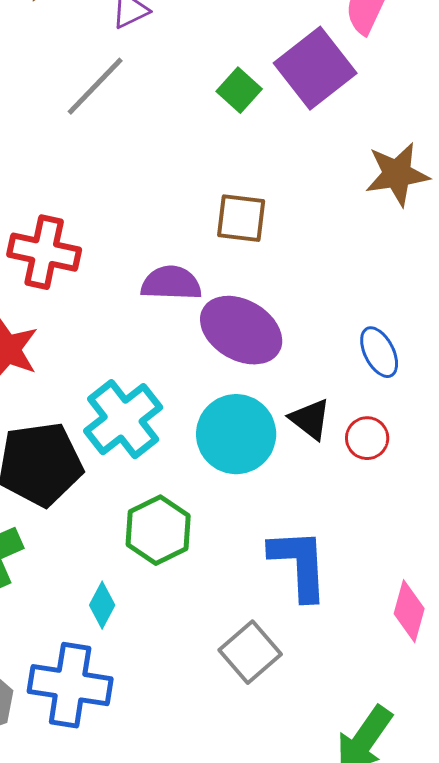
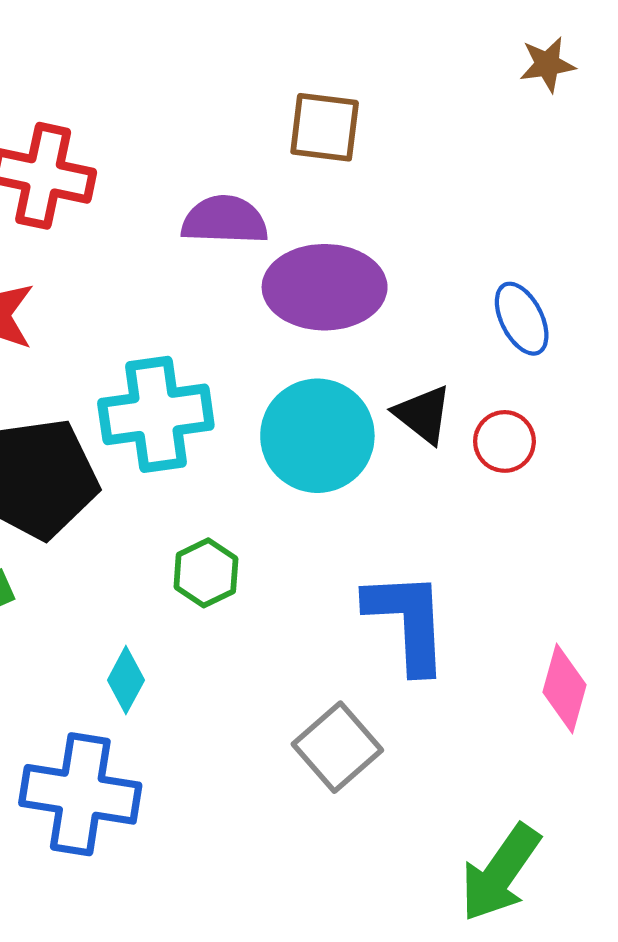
brown star: (397, 174) -> (547, 64), size x0.6
purple ellipse: (241, 330) -> (325, 287), turned -30
cyan cross: (123, 419) -> (156, 414), turned 30
green hexagon: (158, 530) -> (206, 573), size x0.7

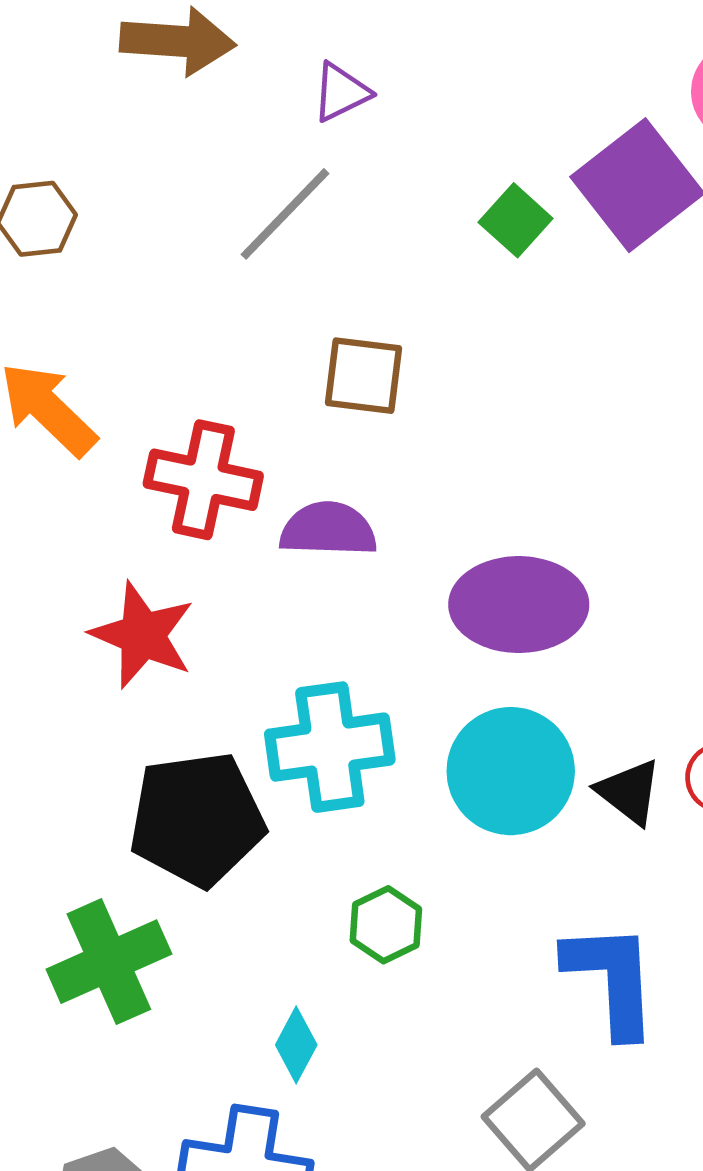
brown square: (325, 127) -> (363, 376), moved
purple semicircle: (225, 220) -> (328, 529), moved
black triangle: (423, 414) -> (629, 792), moved

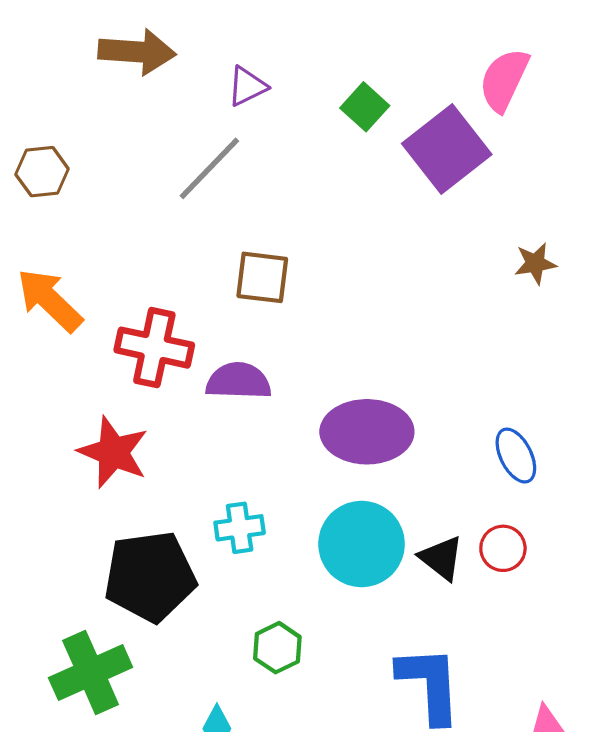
green square: (516, 220) -> (365, 107), moved
cyan cross: (330, 747) -> (240, 528), size x0.6

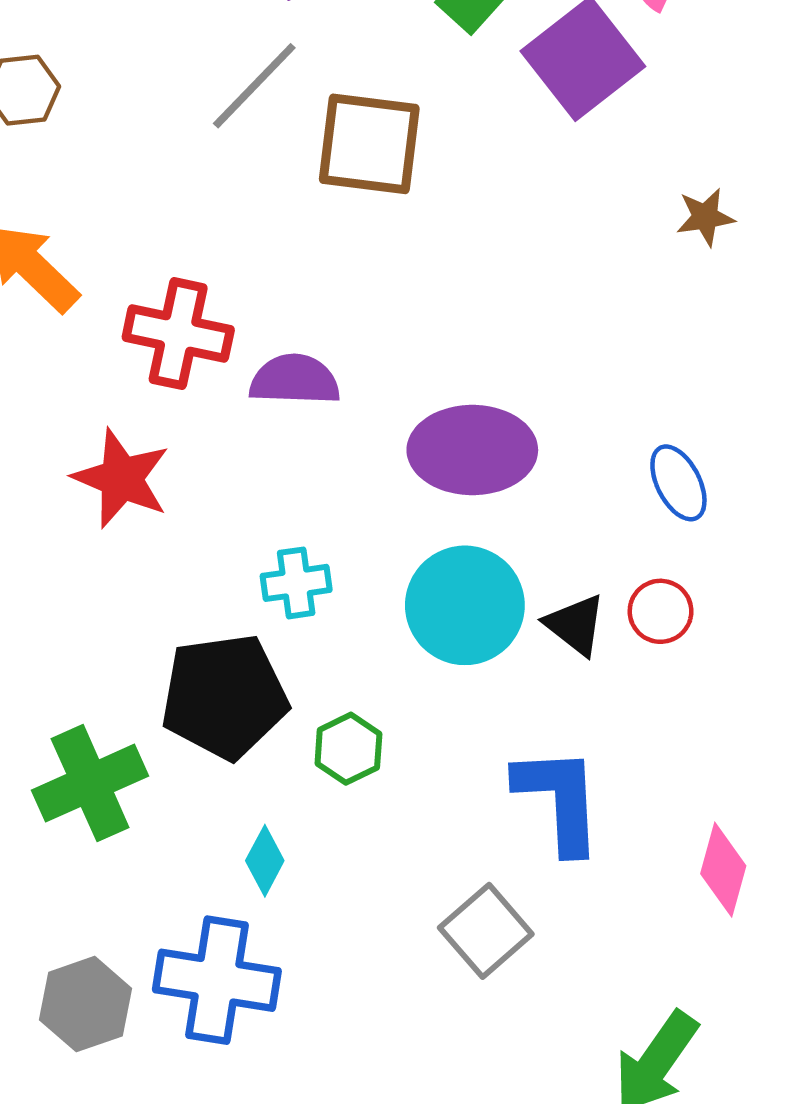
brown square: (262, 277) -> (369, 144), moved, size x1.4
black pentagon: (150, 576) -> (224, 696), moved

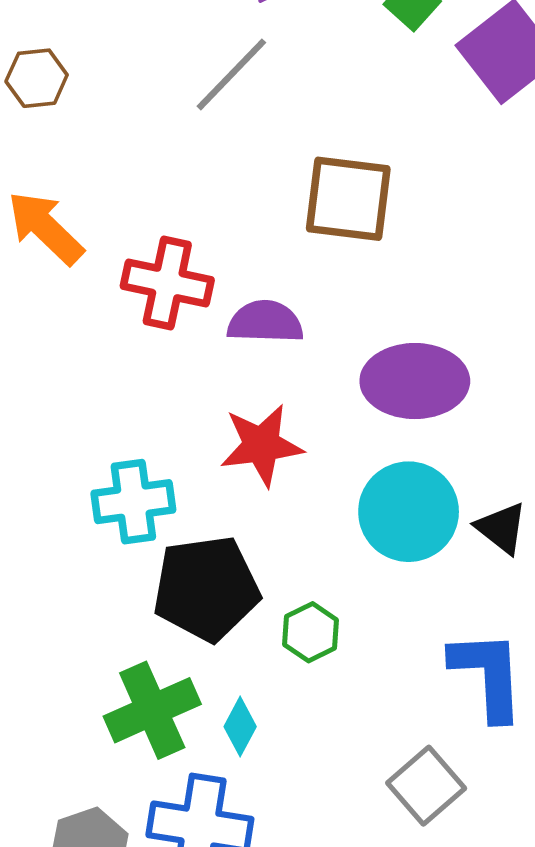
brown square: (369, 144) -> (348, 199), moved
red star: (121, 478) -> (262, 445), moved, turned -30
cyan cross: (296, 583) -> (133, 502), moved, size x1.4
green cross: (90, 783) -> (152, 710), moved

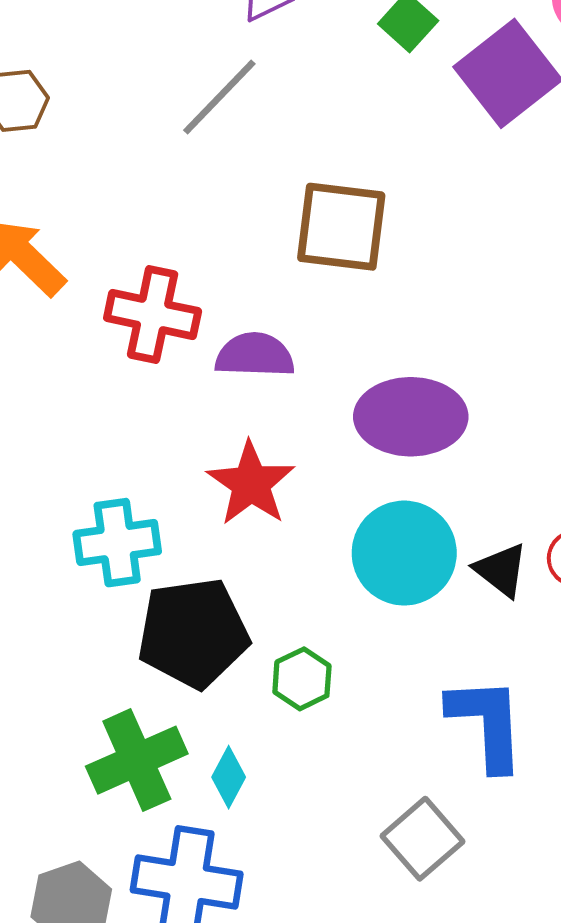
red star: (262, 445) -> (251, 484), turned -30

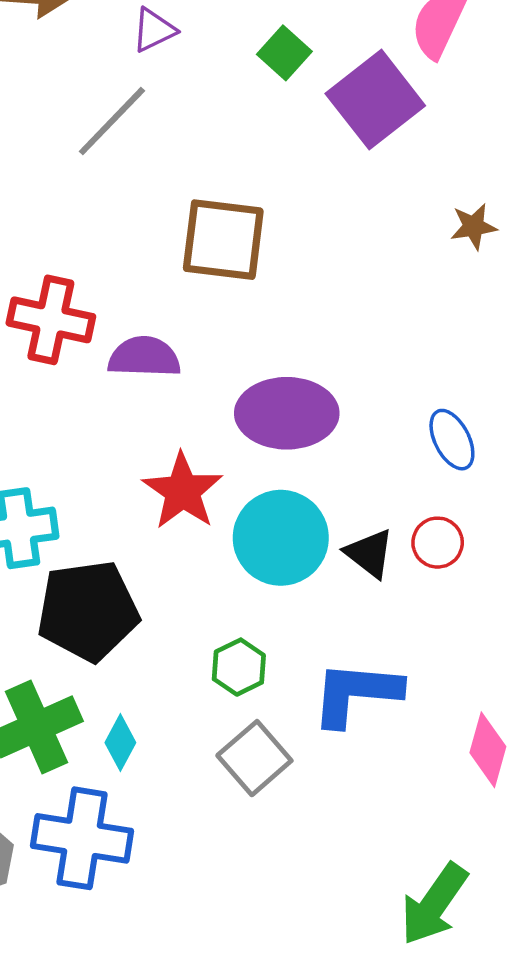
red star: (251, 484) -> (183, 491), moved
green hexagon: (302, 679) -> (239, 667), moved
blue L-shape: (487, 723) -> (356, 693), turned -82
gray square: (423, 839) -> (254, 758), moved

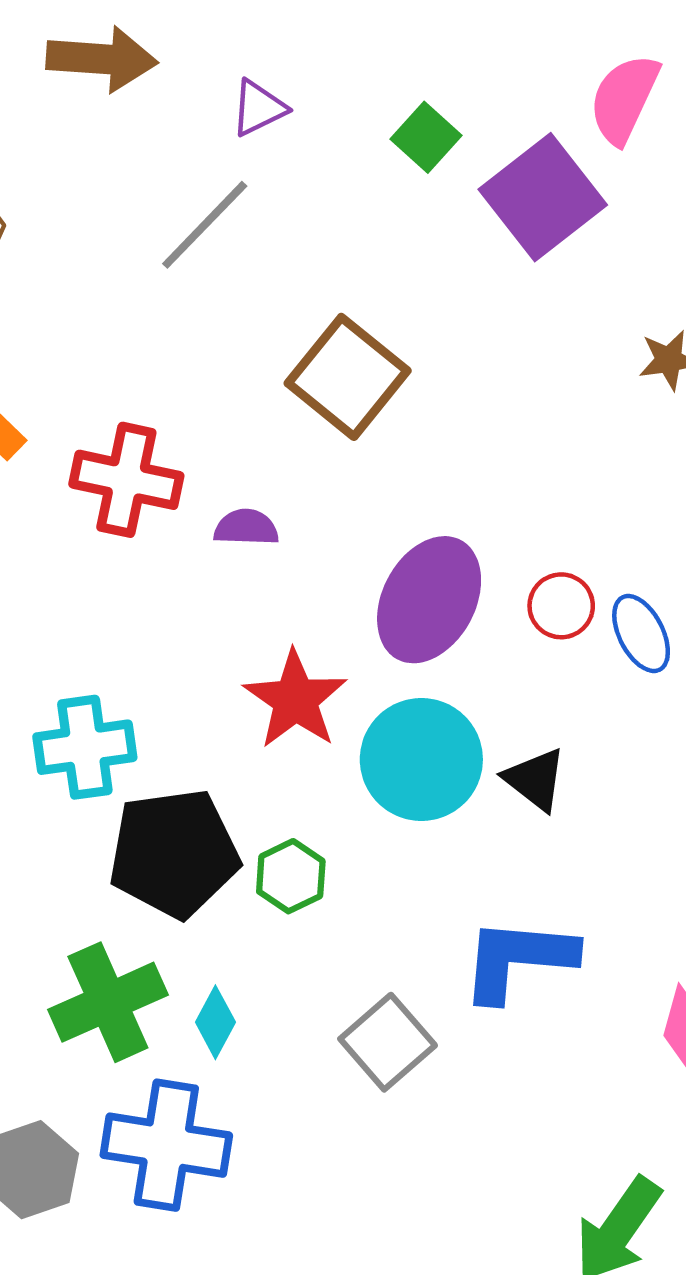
brown square: (223, 240) -> (348, 377), turned 32
purple semicircle: (144, 357) -> (246, 527), size x0.7
purple ellipse: (287, 413) -> (429, 600), turned -62
red circle: (438, 543) -> (561, 606), moved
green hexagon: (239, 667) -> (291, 876), moved

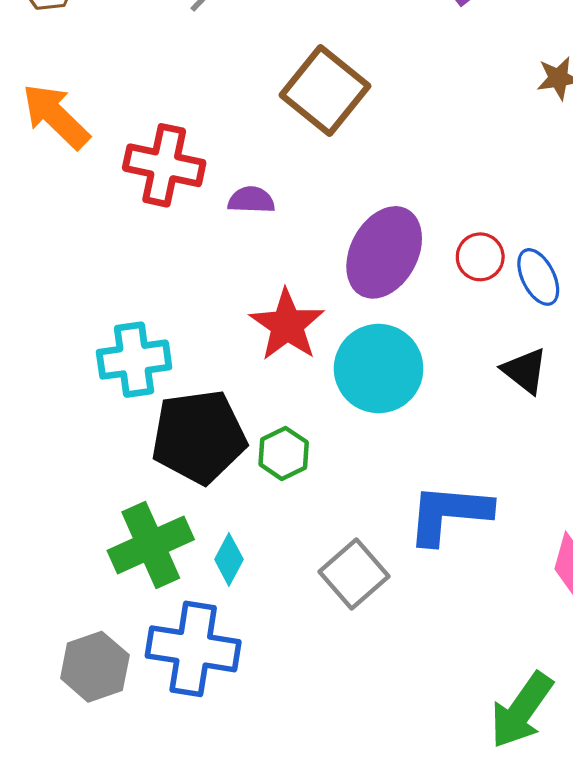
black triangle: (535, 779) -> (525, 371), moved

